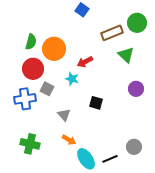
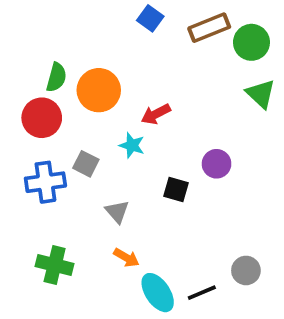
brown rectangle: (112, 33) -> (209, 28), moved
green triangle: (126, 55) -> (261, 94), moved
red circle: (33, 69) -> (42, 118), moved
purple circle: (136, 89) -> (217, 164), moved

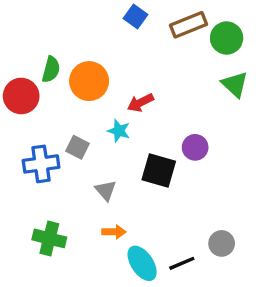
red circle: (42, 118) -> (21, 96), moved
black square: (176, 190) -> (159, 171), size x1.5
orange arrow: (126, 258) -> (114, 232), turned -30

